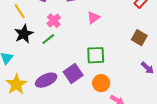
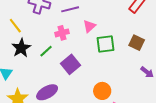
pink cross: (54, 21) -> (62, 33), moved, turned 32
green square: (96, 55) -> (105, 44), moved
purple square: (73, 73) -> (70, 64), moved

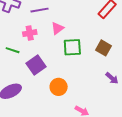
green line: (46, 51) -> (13, 50), turned 56
orange circle: (102, 91) -> (59, 87), moved

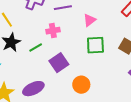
pink triangle: (57, 28) -> (90, 20), moved
green line: (13, 50) -> (36, 48), turned -48

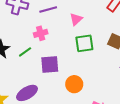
purple square: (59, 63) -> (50, 65), turned 36

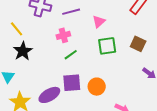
green line: (25, 52) -> (71, 55), moved
purple square: (50, 65) -> (72, 83), moved

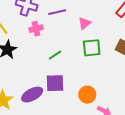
pink cross: (63, 35) -> (36, 29), moved
orange circle: (97, 87) -> (87, 95), moved

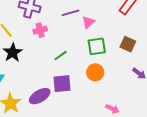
purple line: (57, 12) -> (71, 13), moved
orange circle: (87, 95) -> (95, 72), moved

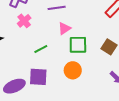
pink triangle: (88, 22) -> (64, 28), moved
pink cross: (40, 30) -> (24, 21), turned -32

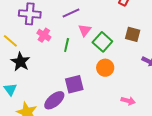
green square: (78, 45) -> (102, 42), turned -30
green line: (41, 49) -> (67, 45), moved, turned -32

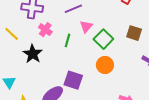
black star: (20, 62) -> (33, 54), moved
purple square: (74, 84) -> (73, 80), turned 30

